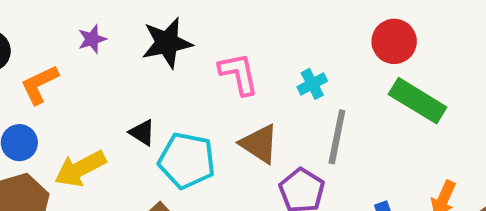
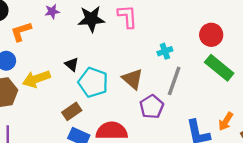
pink L-shape: (239, 74) -> (127, 16), moved

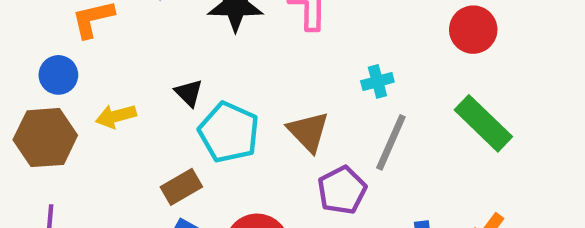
red circle: (211, 35) -> (473, 30), moved
yellow arrow: (36, 79) -> (116, 116), size x0.7

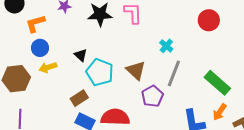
blue circle: (58, 75) -> (40, 48), moved
cyan cross: (377, 81) -> (166, 46), turned -32
green rectangle: (483, 123) -> (217, 83), moved

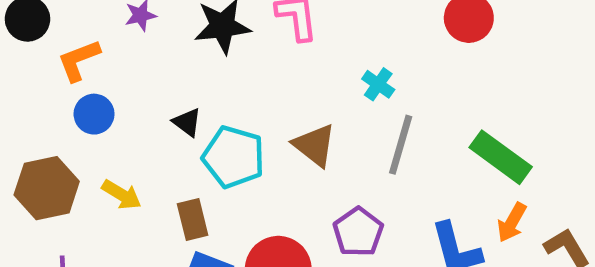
yellow arrow: (48, 67) -> (122, 195), moved, turned -126
purple pentagon: (152, 96) -> (358, 232), moved
brown rectangle: (79, 98) -> (193, 219), turned -66

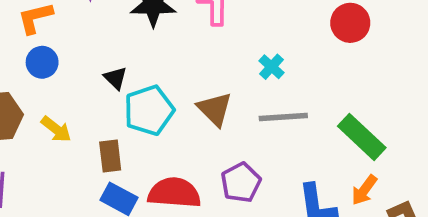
gray line: (401, 145) -> (283, 117), turned 63
cyan pentagon: (234, 157) -> (149, 110), turned 30

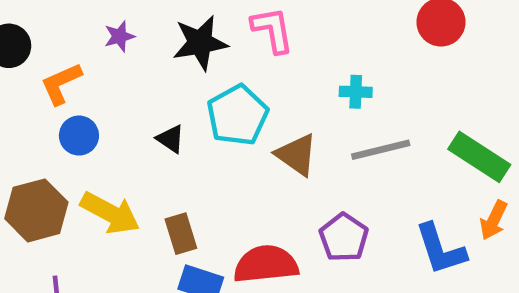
cyan cross: (271, 67) -> (356, 92), turned -30
cyan pentagon: (149, 110) -> (237, 115), moved
yellow arrow: (56, 129) -> (110, 213), size x1.5

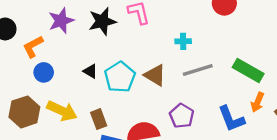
purple star: (119, 36) -> (61, 21), size x1.6
cyan pentagon: (237, 115) -> (120, 77), moved

